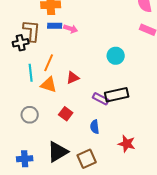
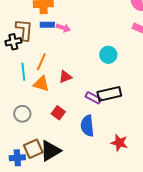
blue semicircle: (95, 127) -> (87, 126), size x1.5
brown square: (87, 159) -> (33, 149), moved

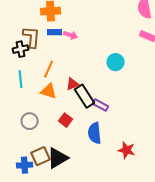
cyan line: (23, 72) -> (21, 79), moved
black rectangle: (109, 94) -> (85, 96), moved, turned 70

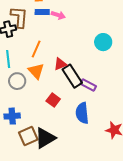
orange triangle: (49, 91) -> (36, 71), turned 30
gray circle: (30, 121) -> (17, 81), moved
blue cross: (25, 165) -> (12, 116), moved

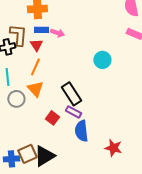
red triangle: (60, 64) -> (36, 45), moved, turned -40
purple rectangle: (88, 85) -> (73, 112), moved
blue cross: (12, 116) -> (11, 159), moved

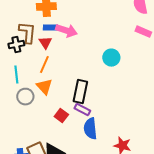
pink arrow: (57, 33) -> (66, 31), size x1.5
black rectangle: (71, 94) -> (80, 92), turned 45

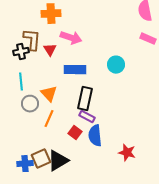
blue rectangle: (50, 28) -> (75, 70), moved, size x1.5
orange line: (44, 65) -> (49, 119), moved
red square: (61, 116) -> (75, 133), moved

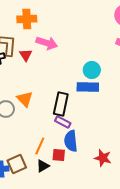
blue rectangle: (75, 70) -> (88, 87), moved
orange line: (49, 119) -> (40, 146), moved
red square: (75, 133) -> (59, 155), moved, turned -32
black triangle: (58, 161) -> (43, 166), moved, size x0.6

